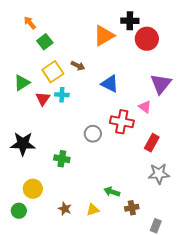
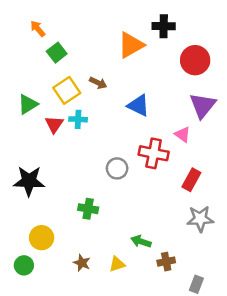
red circle: (147, 39) -> (195, 60), moved
green cross: (62, 159) -> (88, 209), moved

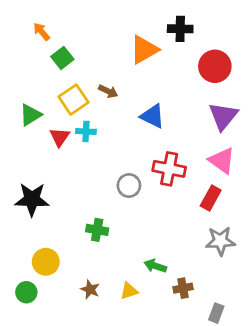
pink triangle: (183, 134) -> (222, 161), moved, size x1.5

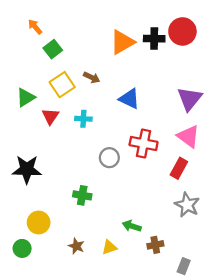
black cross: (180, 29) -> (154, 39), moved
red circle: (215, 66) -> (182, 31), moved
cyan cross: (86, 131) -> (83, 119), moved
gray star: (220, 241) -> (187, 205), turned 30

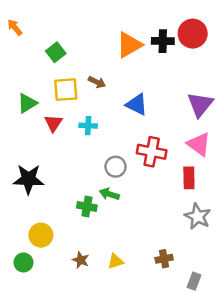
orange arrow: (35, 27) -> (15, 27), moved
yellow square: (62, 85) -> (66, 90), turned 30
red rectangle: (179, 168) -> (189, 178), turned -30
green arrow: (132, 226) -> (109, 194), moved

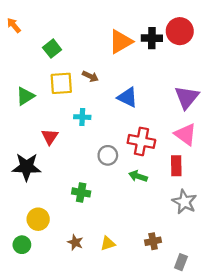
red triangle: (53, 123) -> (50, 137), moved
green arrow: (109, 194) -> (138, 176), moved

